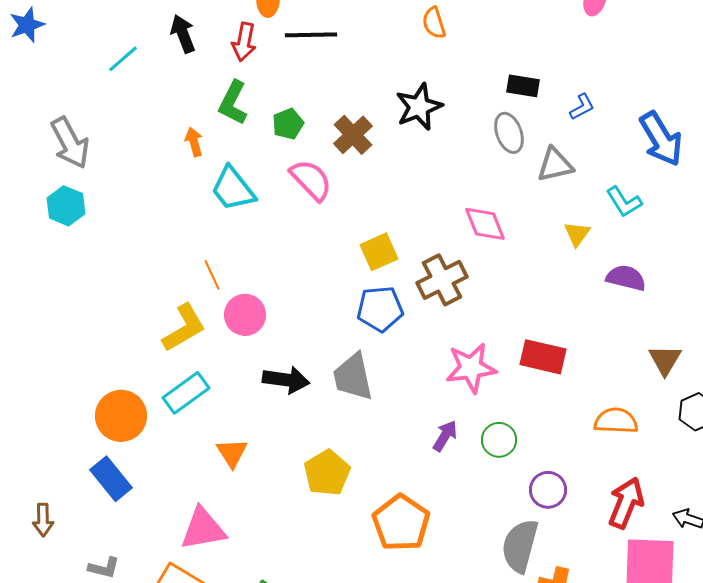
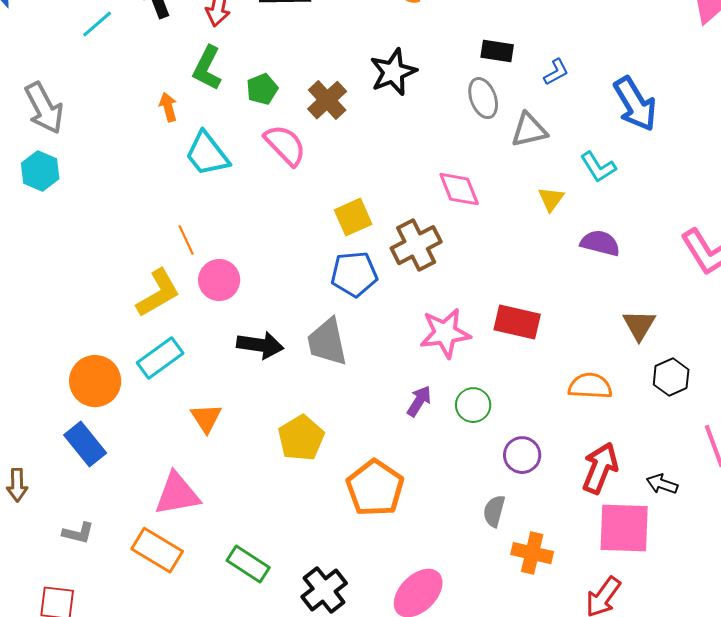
gray semicircle: (520, 546) -> (494, 511), size x0.6

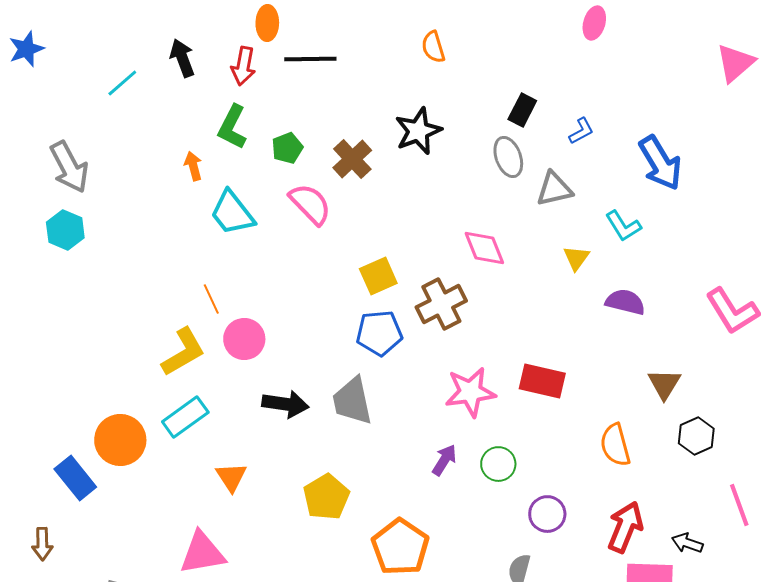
black rectangle: (497, 51) -> (522, 110), turned -72
orange semicircle: (590, 386) -> (615, 445), turned -108
blue rectangle: (85, 444) -> (75, 478), moved

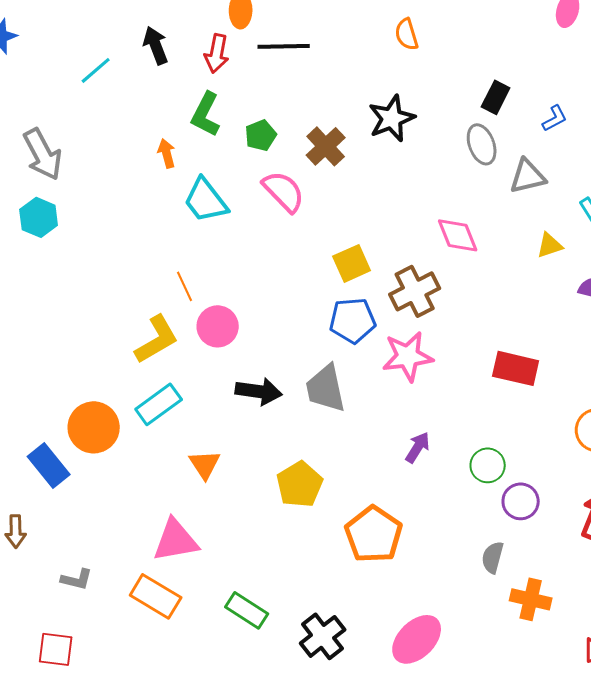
yellow triangle: (576, 258) -> (550, 245), turned 36
pink star: (470, 392) -> (408, 356), moved
green circle: (498, 464) -> (488, 465), moved

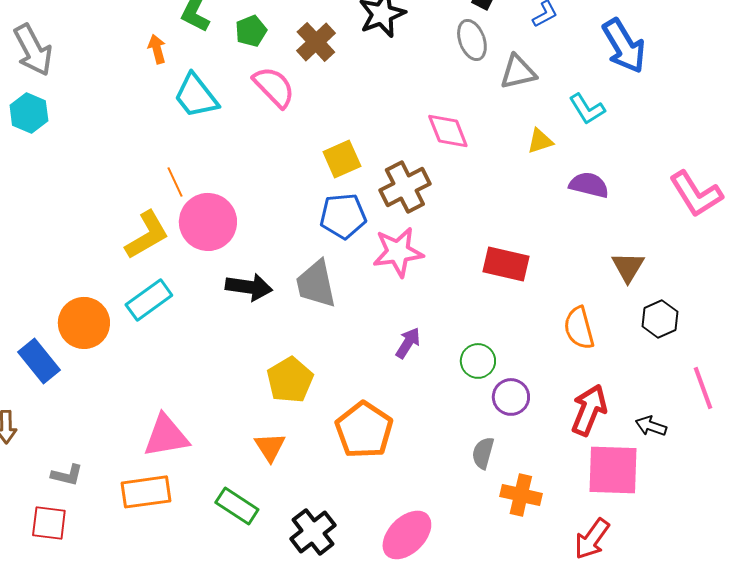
pink circle: (218, 326) -> (208, 222), size x1.4
orange triangle: (205, 464) -> (270, 447), moved
orange rectangle: (156, 596) -> (146, 492), turned -39
red square: (56, 649) -> (49, 523), moved

